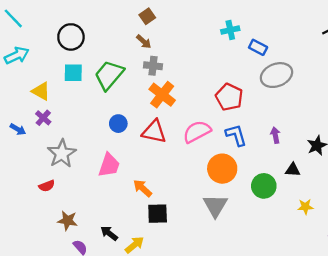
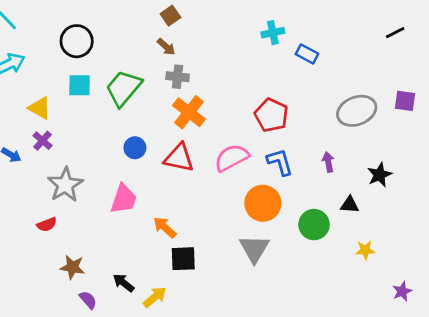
gray ellipse: (276, 75) -> (357, 111), moved

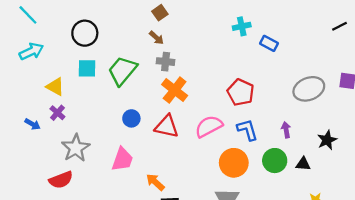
red semicircle: (47, 225) -> (61, 180), size x1.5
green circle: (314, 225) -> (275, 161), moved

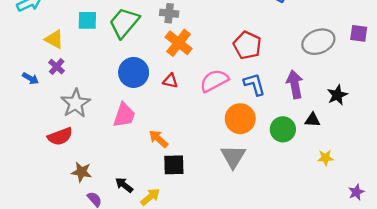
blue circle: (131, 118) -> (134, 72), size x1.6
red triangle: (167, 126) -> (170, 81), size x0.6
purple arrow: (286, 130) -> (295, 84), size x1.6
green circle: (275, 161) -> (283, 129), moved

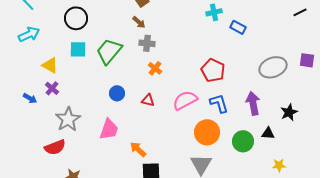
orange cross: (179, 43) -> (155, 68), size x0.6
blue circle: (134, 72) -> (117, 93), size x0.6

